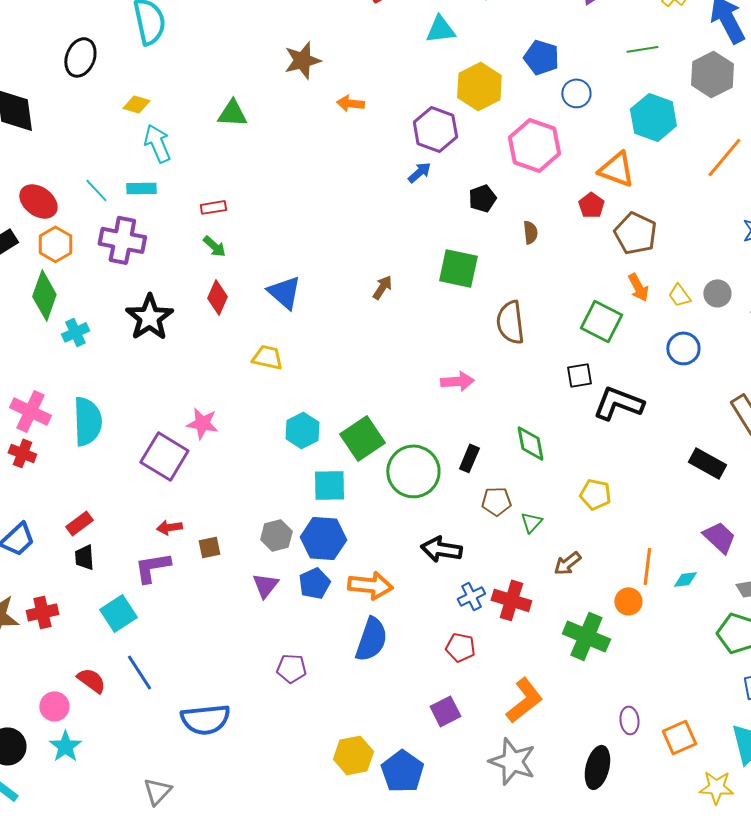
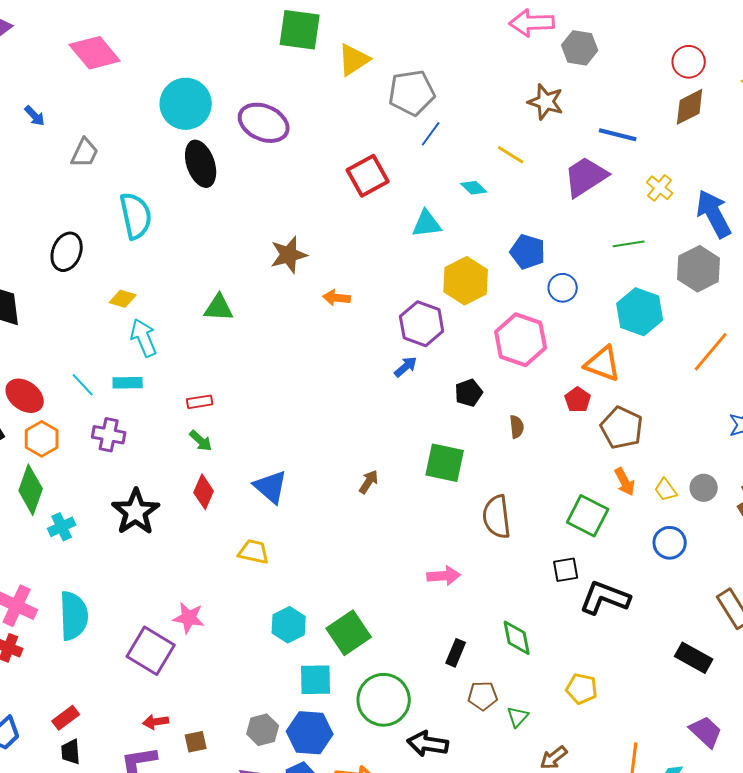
purple cross: (122, 240) -> (109, 435), size x0.7
green circle: (413, 471) -> (384, 700), moved

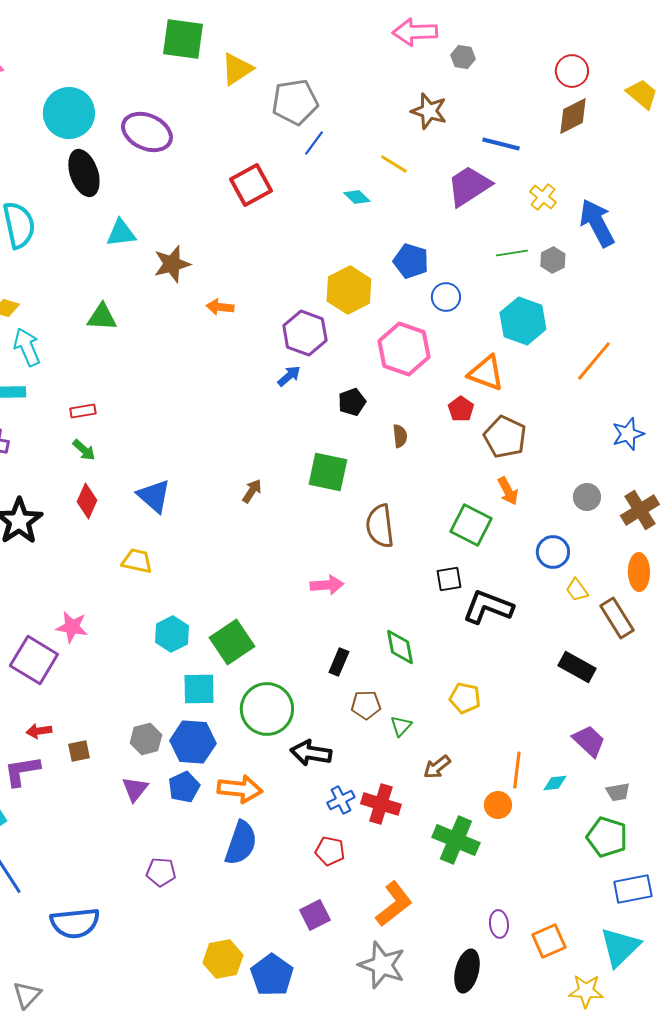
gray hexagon: (580, 48) -> (463, 57), size x0.7
cyan triangle: (427, 224) -> (121, 233), moved
gray hexagon: (699, 269) -> (553, 260), moved, size x0.6
yellow trapezoid: (666, 490) -> (577, 590), moved

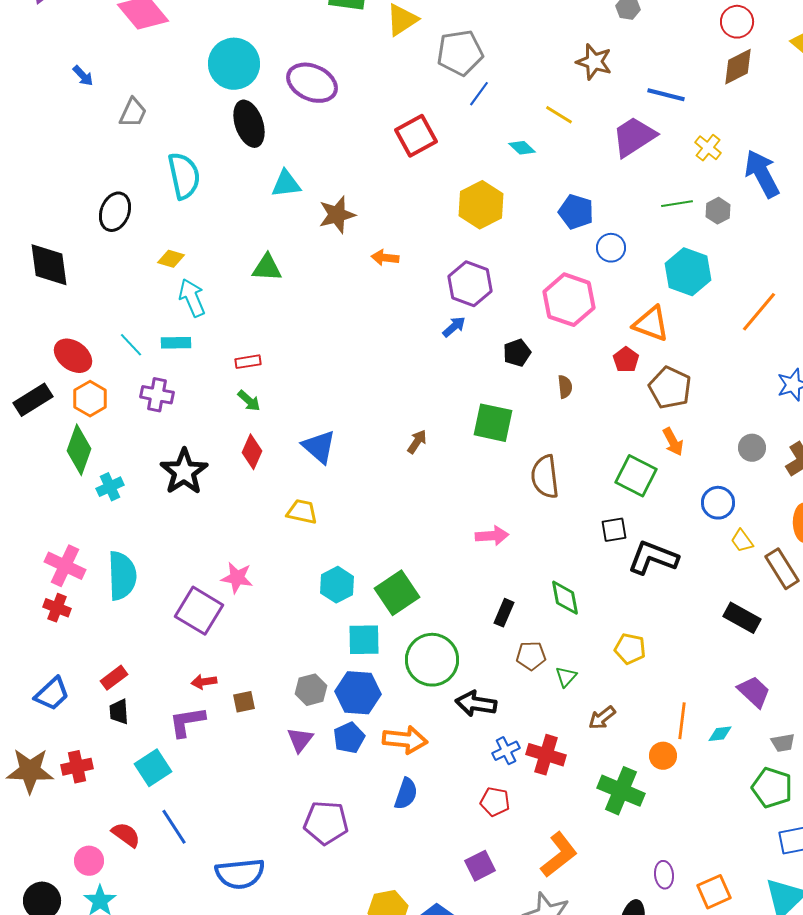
yellow hexagon: (349, 290) -> (481, 205), moved
blue semicircle: (241, 843) -> (406, 794), size x0.7
purple pentagon: (161, 872) -> (326, 823), size x1.5

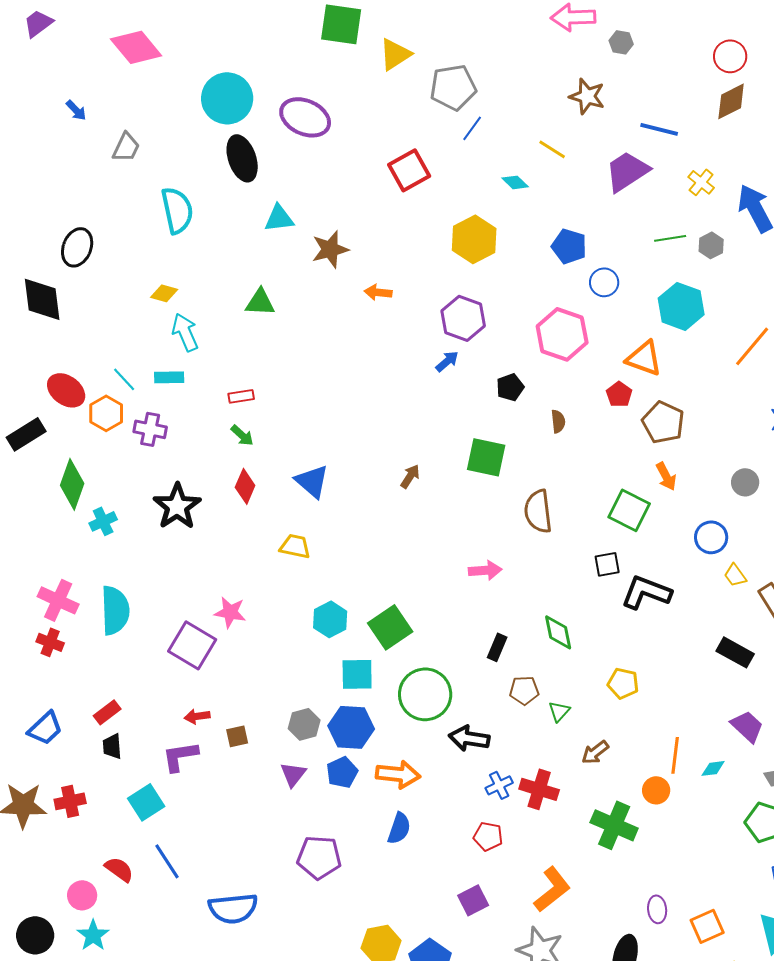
black ellipse: (115, 212) -> (77, 247), moved
orange hexagon: (90, 399) -> (106, 413), moved

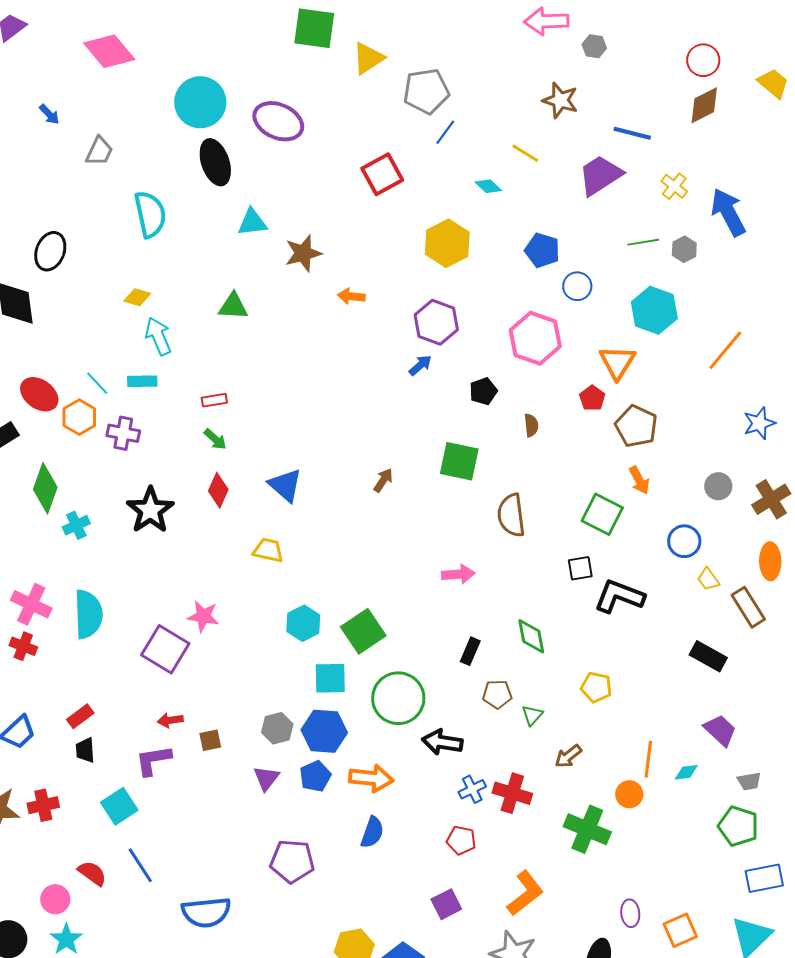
orange triangle: (644, 358) -> (617, 362), turned 42

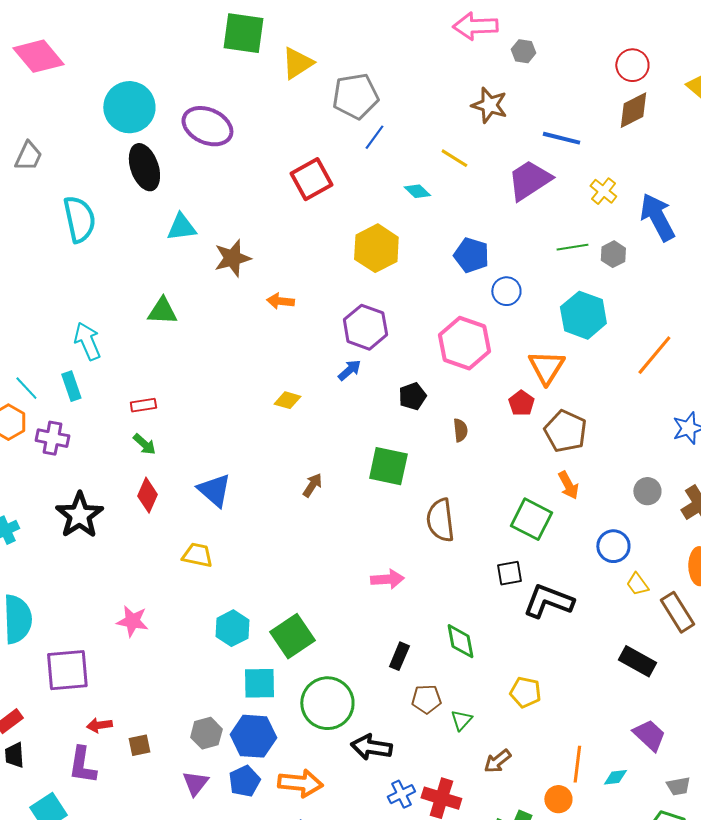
yellow diamond: (137, 297) -> (287, 400), moved
cyan rectangle: (142, 381) -> (71, 386), turned 72
purple square: (165, 649) -> (67, 670), moved, turned -36
purple L-shape: (153, 760) -> (82, 765), turned -72

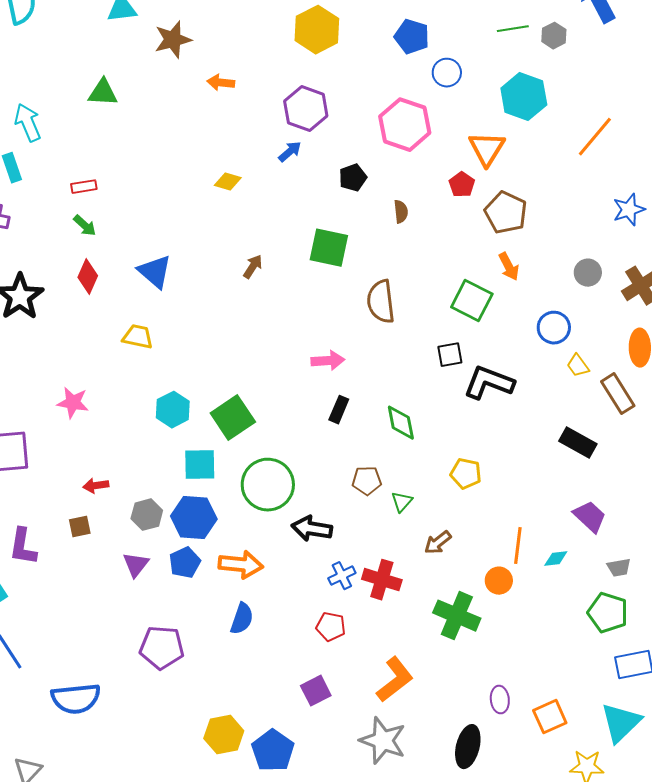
black rectangle: (399, 656) -> (339, 410), moved
red arrow: (99, 725) -> (96, 486), moved

